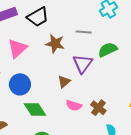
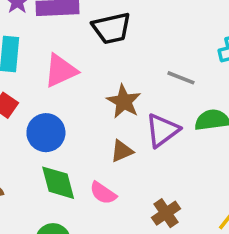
brown star: (55, 44) -> (124, 101), moved
pink semicircle: (74, 105) -> (103, 193), moved

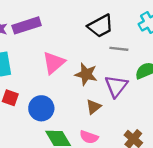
black trapezoid: (112, 28) -> (101, 26), moved
pink triangle: (61, 71) -> (54, 63), moved

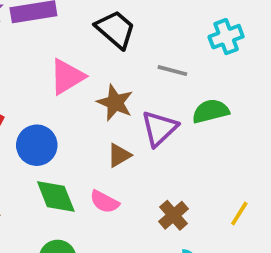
black trapezoid: (101, 26) -> (116, 29), moved, turned -120

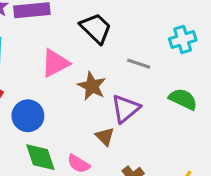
green semicircle: (211, 111) -> (183, 99), moved, turned 36
brown triangle: (119, 155) -> (105, 136), moved, turned -48

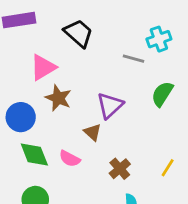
gray line: (139, 64) -> (134, 59), moved
brown star: (92, 86) -> (58, 98), moved
green semicircle: (183, 99) -> (162, 94), turned -80

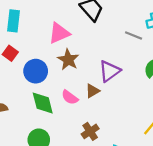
brown triangle: (92, 132) -> (92, 91), turned 40
pink semicircle: (70, 159) -> (70, 97), moved
brown cross: (120, 169) -> (90, 131), moved

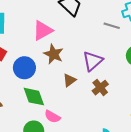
brown triangle: (92, 91) -> (69, 80), moved
pink semicircle: (70, 97) -> (52, 117), moved
brown cross: (90, 131) -> (100, 88), moved

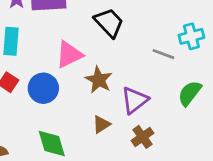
brown star: (53, 54) -> (99, 80), moved
blue circle: (24, 68) -> (43, 88), moved

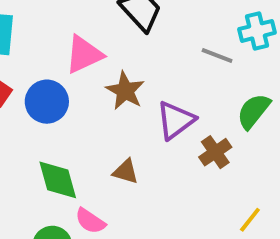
brown triangle: (101, 124) -> (126, 172), moved, turned 48
brown cross: (143, 137) -> (215, 152), moved

